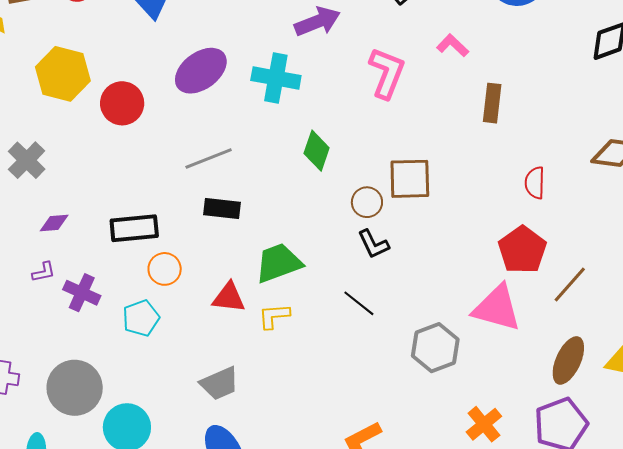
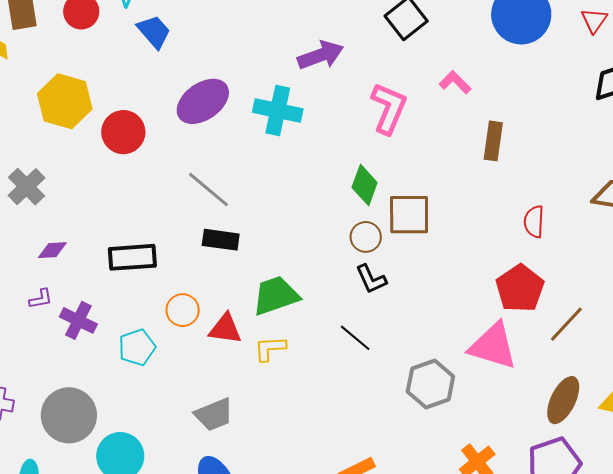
green diamond: (317, 151) -> (365, 185), moved
gray line: (209, 159) -> (208, 189), turned 60
orange circle: (165, 269) -> (183, 310), moved

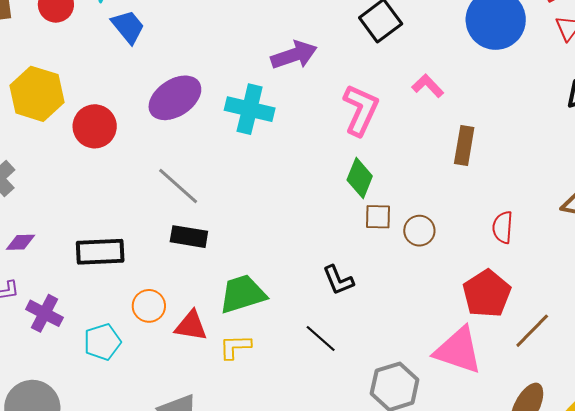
green diamond: (365, 185) -> (360, 178), moved
brown square: (409, 215) -> (378, 217), size x0.6
brown circle: (366, 237) -> (419, 231), moved

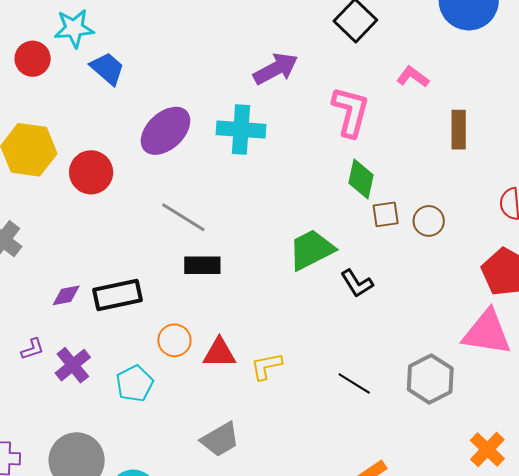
purple diamond: (21, 242) -> (66, 295), moved
green trapezoid: (242, 294) -> (311, 250), moved
purple cross: (44, 313) -> (73, 365), turned 33
black line: (321, 338) -> (354, 383), moved

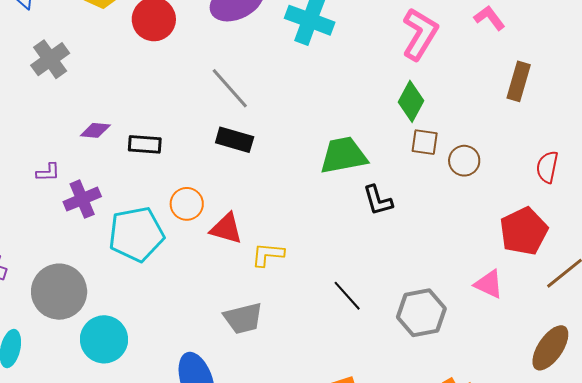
black rectangle: (117, 295) -> (145, 144), size x0.7
pink triangle: (487, 333) -> (489, 284), size x0.6
cyan pentagon: (135, 384) -> (136, 234), size x1.5
gray trapezoid: (220, 439) -> (243, 318), moved

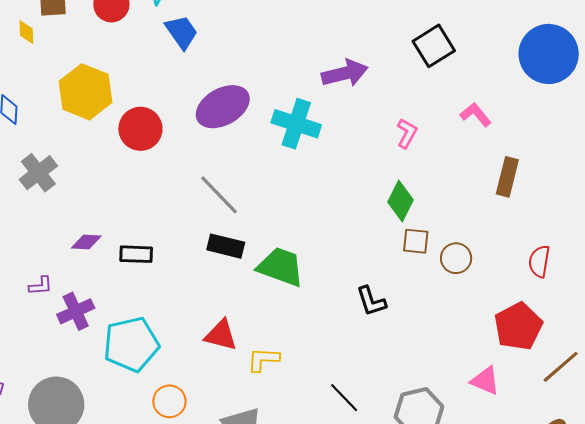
pink L-shape: (420, 34) -> (407, 133), size x0.6
green trapezoid: (344, 155) -> (281, 267), moved, turned 33
orange circle: (187, 204) -> (169, 401), moved

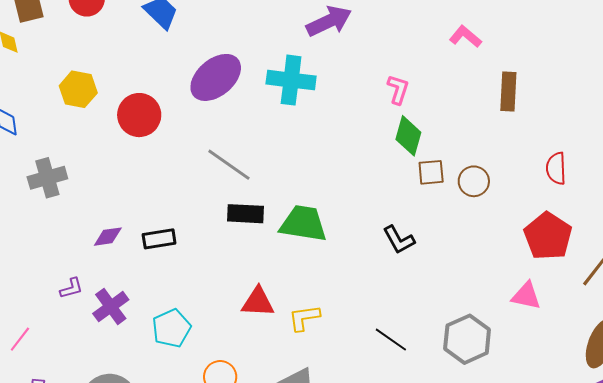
yellow hexagon: (86, 92) -> (78, 89), size x0.7
pink L-shape: (407, 133) -> (398, 89), moved
gray cross: (38, 173) -> (47, 178), turned 33
cyan pentagon: (131, 344) -> (172, 328), size x0.7

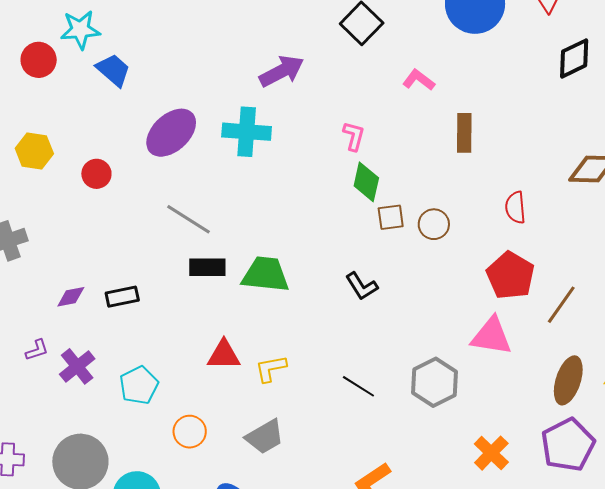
red circle: (139, 115) -> (96, 174), size x0.7
pink triangle: (526, 296) -> (491, 336), size x1.4

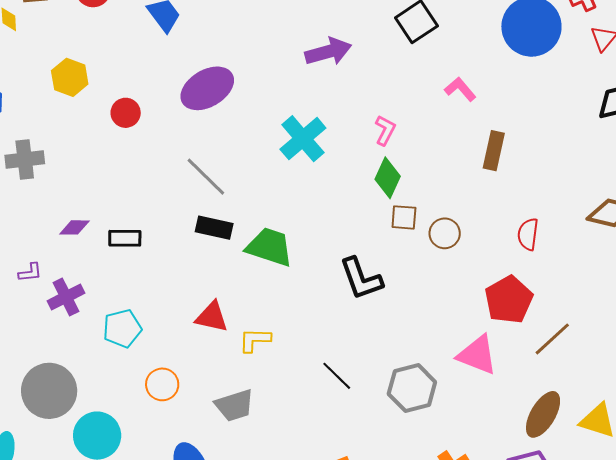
cyan cross: (247, 132) -> (303, 139), moved, turned 33
black L-shape: (362, 286) -> (361, 279), size x1.4

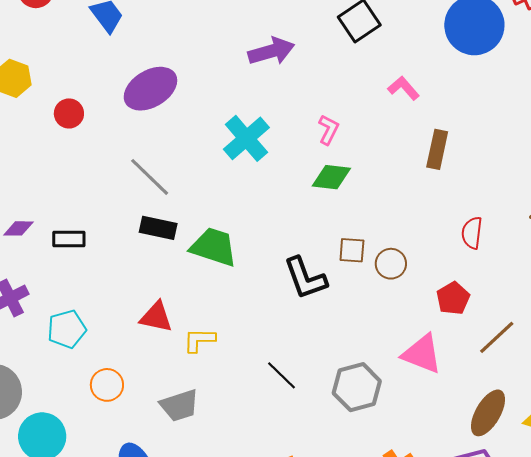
green diamond: (388, 178) -> (331, 177), turned 72
brown square: (404, 217) -> (352, 250), moved
brown circle: (445, 233) -> (391, 264), moved
red pentagon: (509, 300) -> (453, 298), size x0.7

